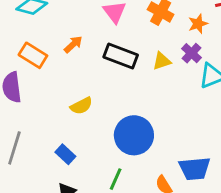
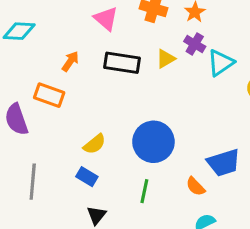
orange rectangle: (33, 55) -> (49, 95), moved
yellow semicircle: (81, 106) -> (95, 144), moved

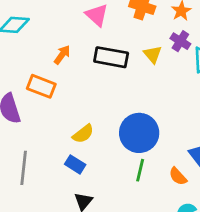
yellow triangle: (166, 59) -> (153, 54), turned -42
green line: (144, 191) -> (140, 170), moved

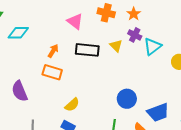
orange rectangle: (41, 86) -> (52, 72), moved
blue circle: (139, 133) -> (127, 99), moved, size x0.7

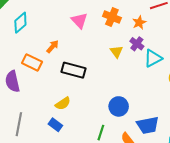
cyan diamond: (18, 33) -> (20, 23), turned -50
black rectangle: (87, 50) -> (74, 70), moved
orange rectangle: (52, 72) -> (32, 62), moved

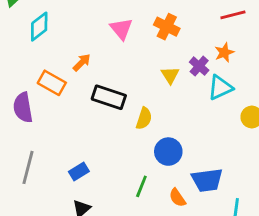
orange star: (139, 23) -> (224, 52), moved
yellow semicircle: (63, 104) -> (144, 118), moved, turned -42
blue rectangle: (55, 125) -> (79, 171), turned -72

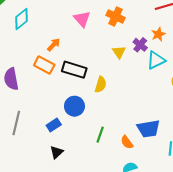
orange rectangle: (52, 83) -> (44, 65), moved
blue circle: (168, 152) -> (74, 106), moved

